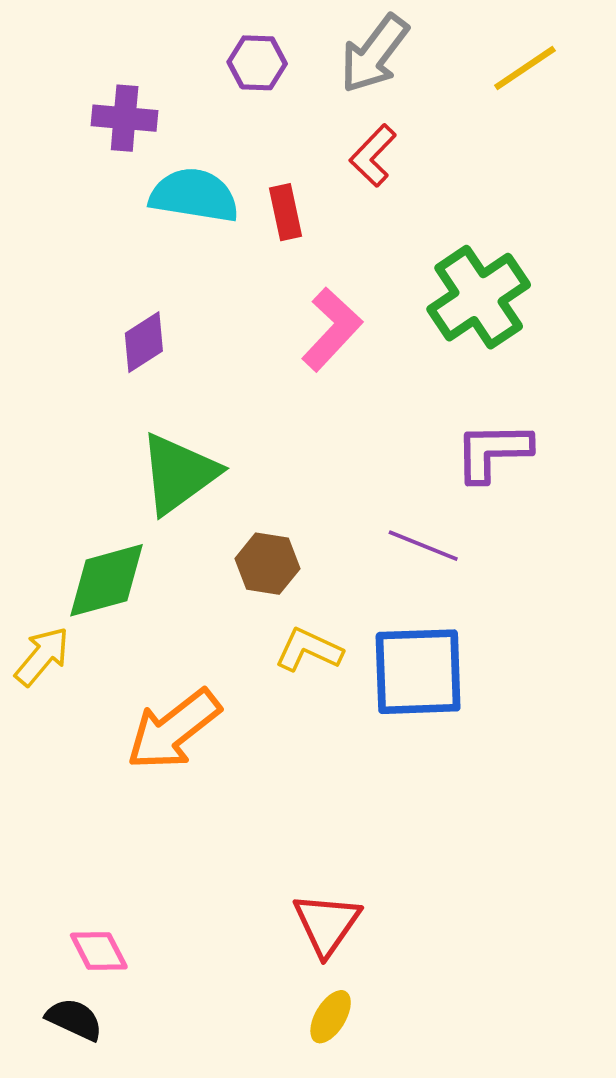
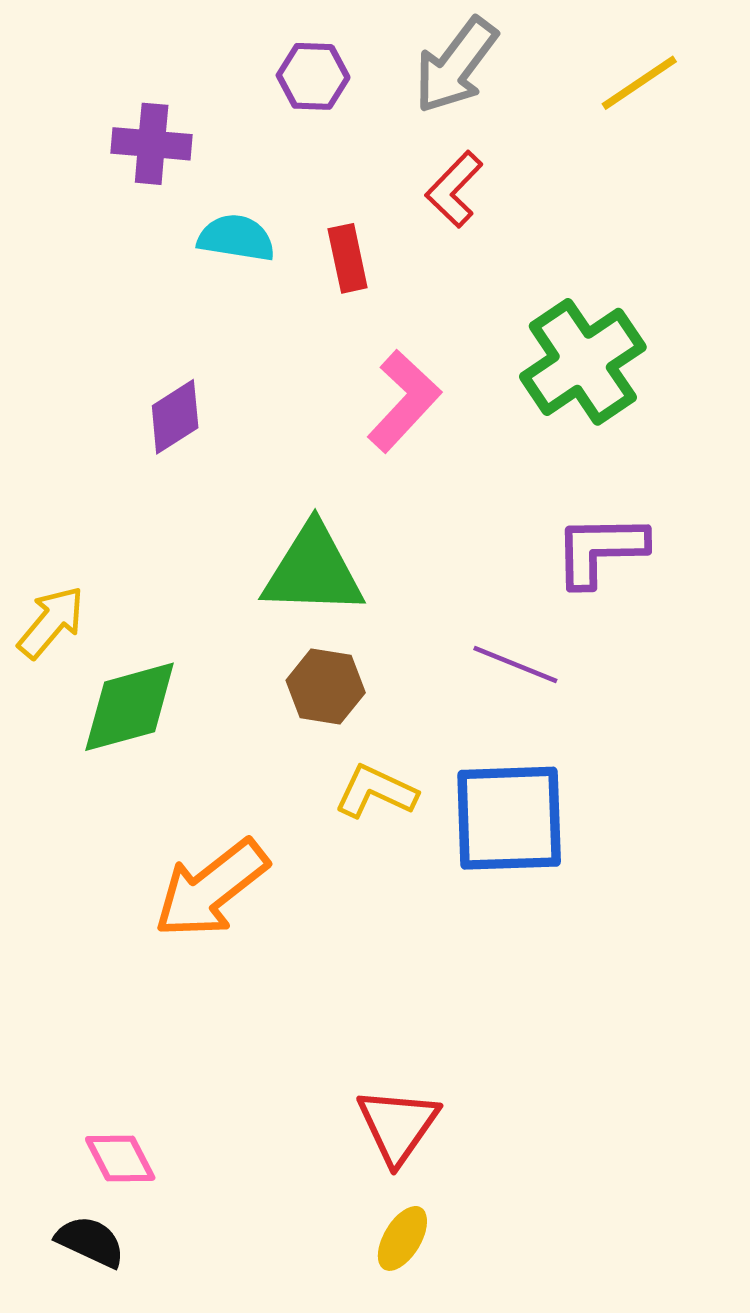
cyan semicircle: (194, 195) -> (236, 238), size x0.7
green triangle: (179, 473) -> (313, 570), moved, turned 38
yellow arrow: (42, 656) -> (51, 622), moved

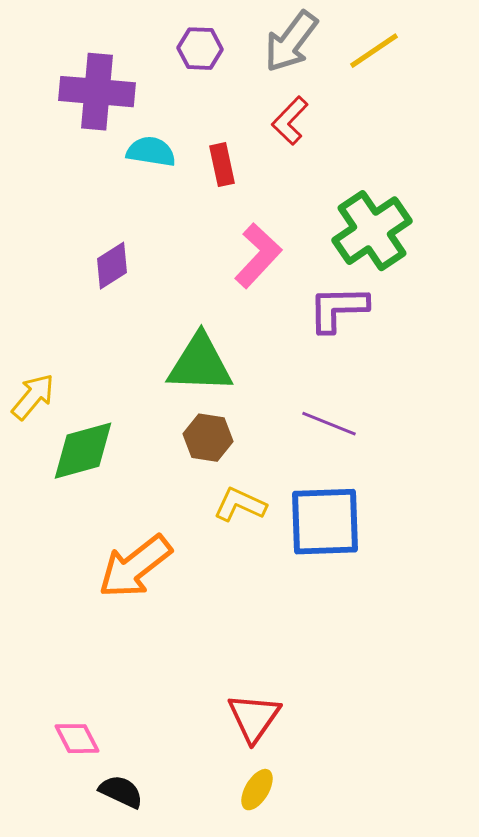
yellow line: (639, 83) -> (374, 51), moved
purple cross: (152, 144) -> (97, 92), size x1.5
purple L-shape: (600, 550) -> (338, 309), moved
black semicircle: (90, 1242) -> (121, 792), moved

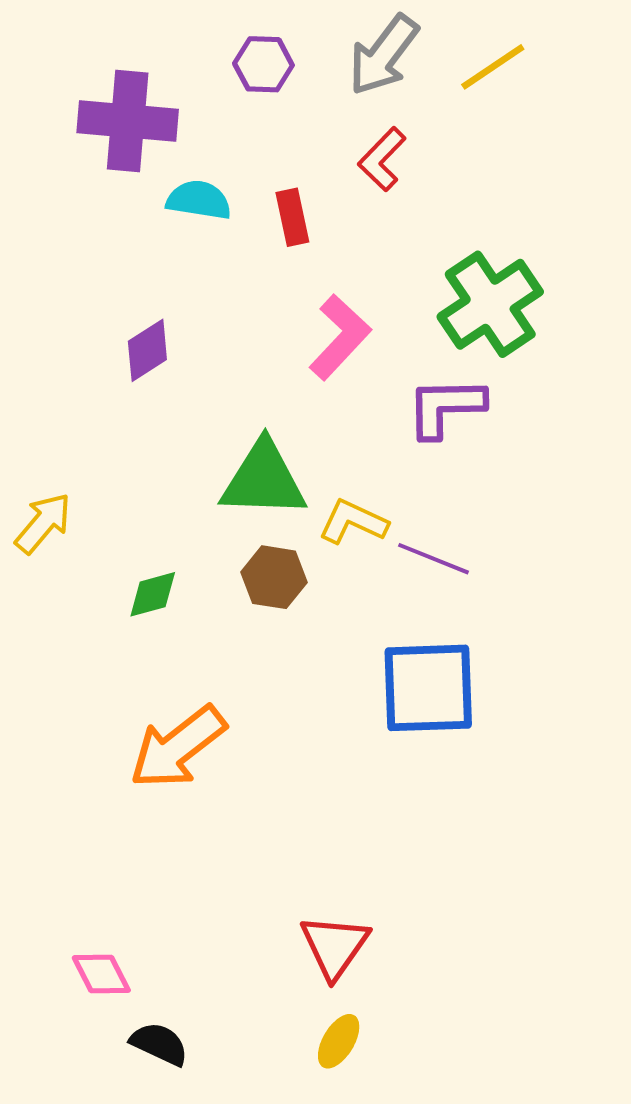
green diamond: (83, 451) -> (153, 594), moved, size x0.6
yellow L-shape: (240, 505) -> (353, 522), moved

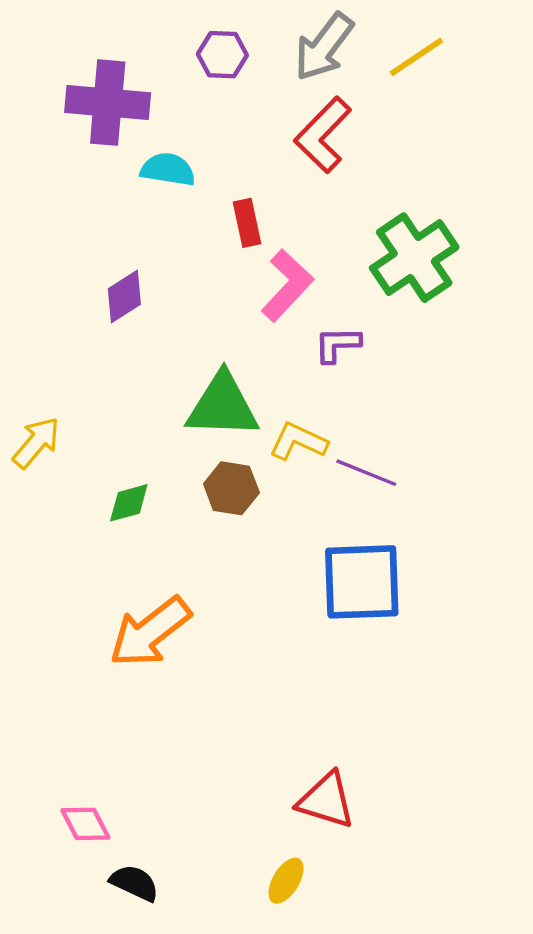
red L-shape: (382, 159) -> (323, 135), size x1.4
red rectangle: (292, 217) -> (247, 223), moved
purple L-shape: (445, 407) -> (337, 344), moved, size x0.7
red triangle: (335, 946) -> (326, 800), moved, turned -48

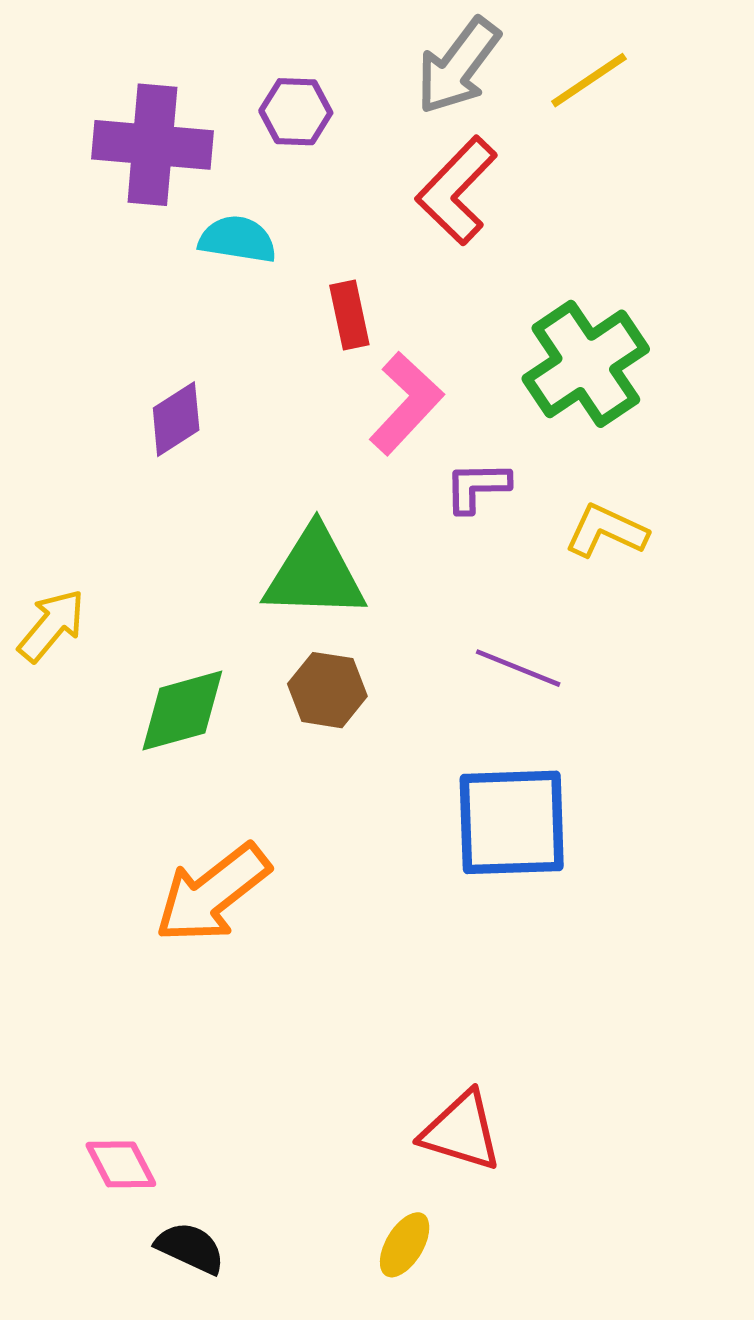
purple hexagon: (222, 55) -> (296, 112), moved
yellow L-shape: (298, 441) -> (606, 531), moved
green diamond: (129, 503) -> (182, 711), size x1.5

